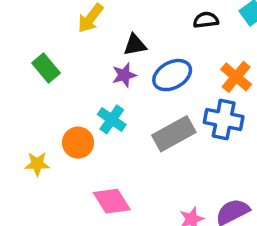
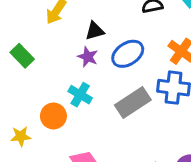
purple star: (124, 75) -> (88, 57), turned -30

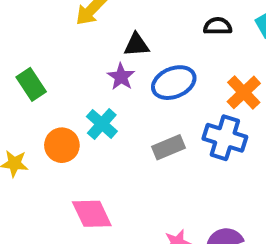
green rectangle: (22, 56) -> (31, 84), moved
gray rectangle: (133, 103) -> (168, 147), size x0.7

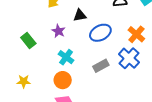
purple star: (121, 77) -> (58, 31), moved
blue cross: (225, 138) -> (129, 58), turned 30
orange circle: (62, 145) -> (63, 80), moved

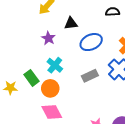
green rectangle: (28, 40) -> (32, 78), moved

